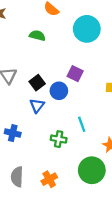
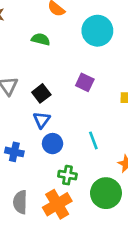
blue circle: (59, 91) -> (53, 144), moved
green cross: (59, 139) -> (67, 175), moved
orange cross: (49, 179) -> (57, 204), size x1.5

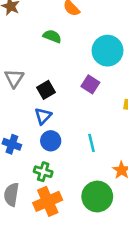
cyan circle: (97, 31) -> (108, 51), moved
green cross: (67, 175) -> (43, 172), moved

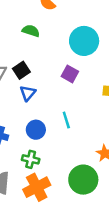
black square: (46, 90) -> (21, 70), moved
blue triangle: (43, 116) -> (28, 93), moved
cyan line: (92, 143) -> (66, 120), moved

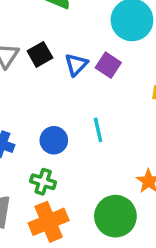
blue triangle: (28, 93) -> (76, 65), moved

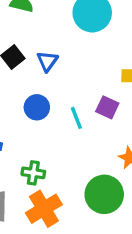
purple square: (108, 65) -> (107, 107), moved
blue circle: (54, 140) -> (37, 107), moved

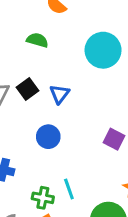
cyan line: (76, 118) -> (69, 189), moved

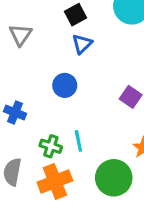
black square: (27, 89) -> (75, 15), moved

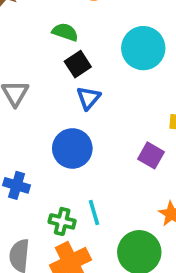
blue circle: (65, 85) -> (72, 148), size x1.4

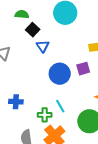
blue circle: (72, 148) -> (60, 74), moved
purple square: (151, 155) -> (83, 69), turned -32

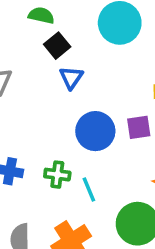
green cross: (45, 115) -> (57, 175), moved

